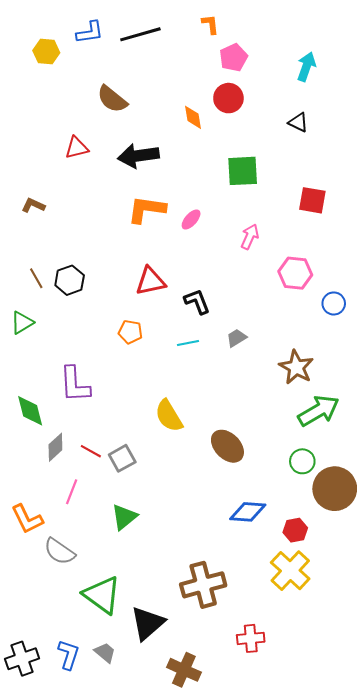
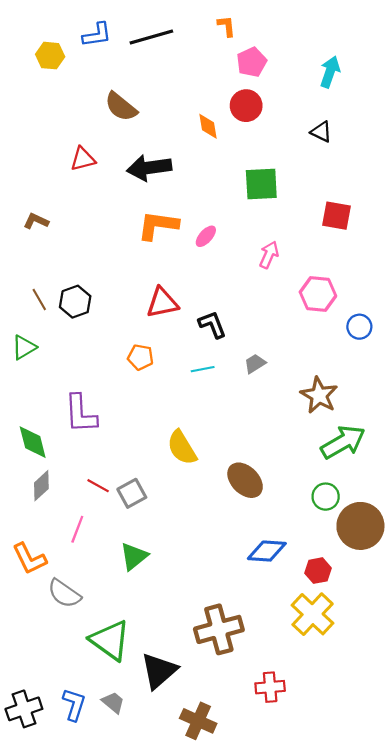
gray diamond: (55, 447) -> (41, 486), moved

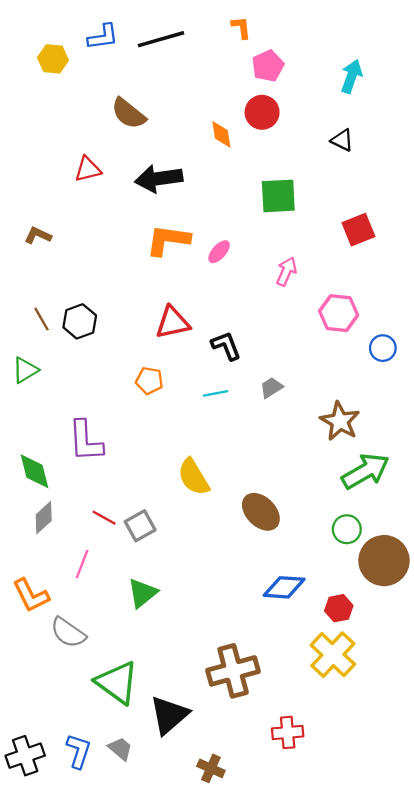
red square: (337, 216) -> (358, 230), turned -32
brown cross: (198, 721) -> (211, 768), size x0.7

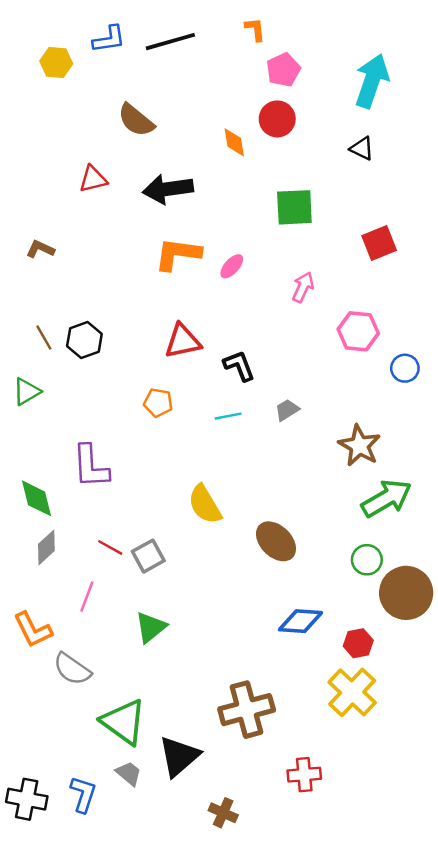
cyan arrow: (351, 76) -> (372, 81), size x1.5
gray trapezoid: (120, 749) -> (129, 773), moved
black cross: (25, 756) -> (27, 799), turned 30

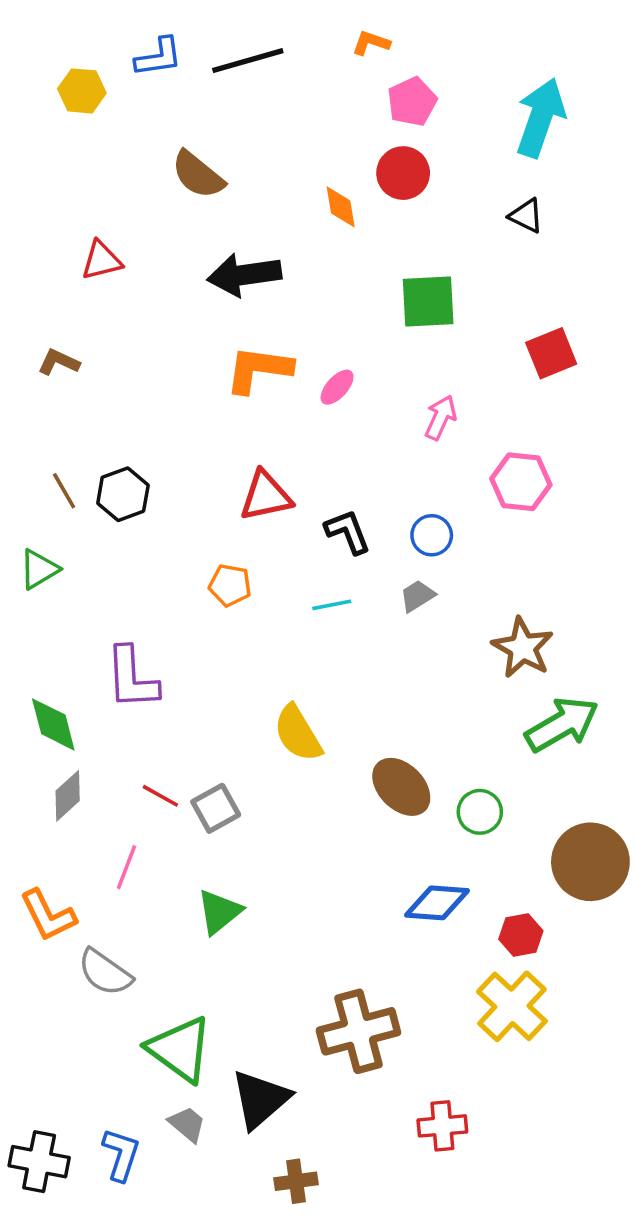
orange L-shape: (255, 29) -> (371, 43), turned -65
red triangle: (93, 179) -> (102, 260), moved
blue circle: (405, 368) -> (432, 535), moved
green circle: (367, 560) -> (480, 812), moved
brown cross: (223, 813) -> (296, 1181), moved, turned -32

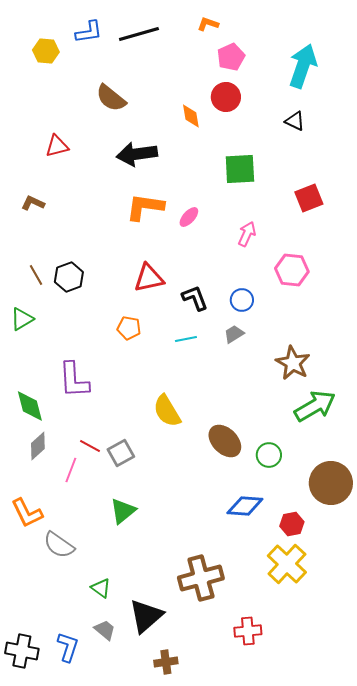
pink line: (126, 867) -> (71, 470), moved
green triangle: (180, 1049) -> (101, 588), size x0.5

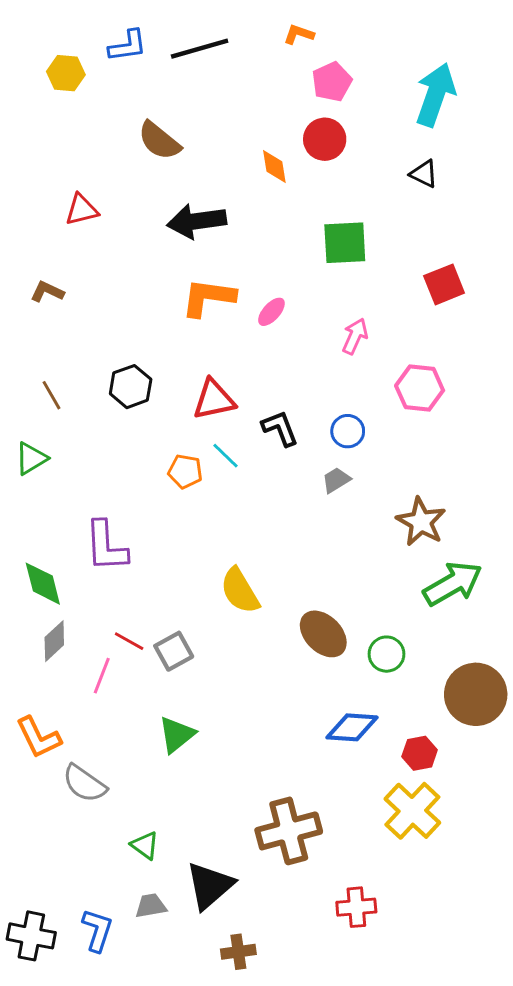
black hexagon: (69, 277) -> (131, 387), moved
cyan line: (186, 339) -> (225, 456), moved, turned 55
gray trapezoid: (105, 630) -> (151, 906), turned -50

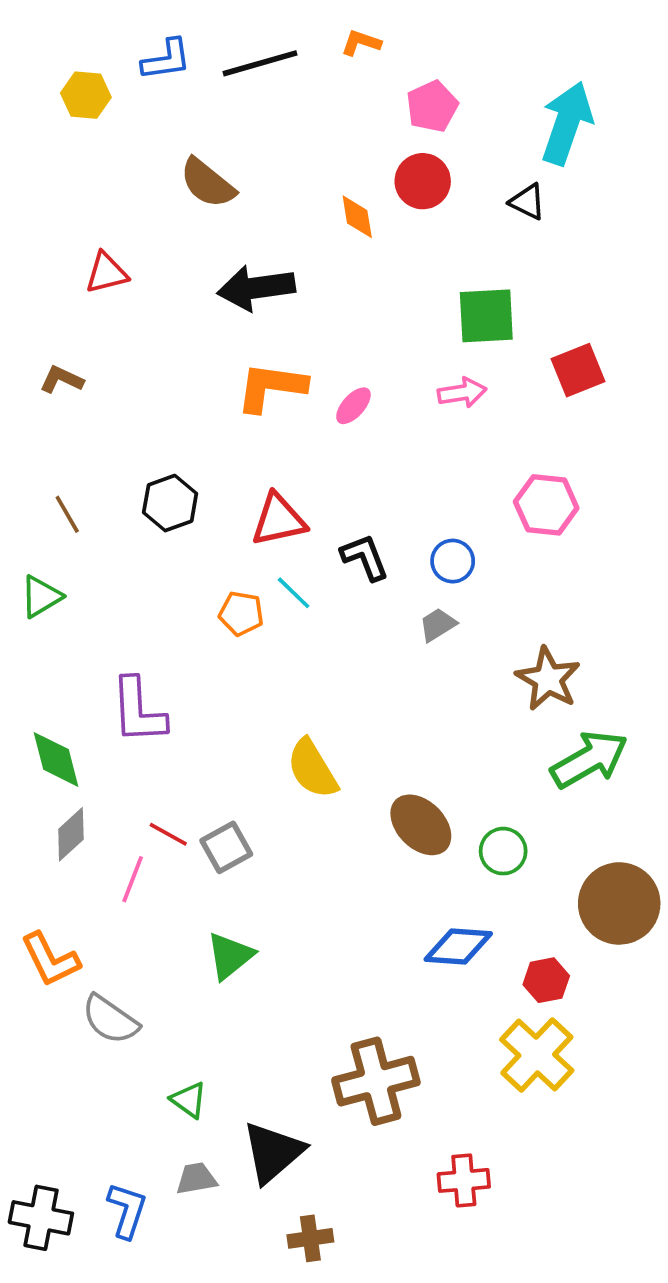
orange L-shape: (299, 34) -> (361, 43), moved
black triangle: (424, 174) -> (527, 202), moved
green square: (345, 243) -> (486, 316), moved
pink arrow: (355, 336) -> (462, 393), moved, turned 57

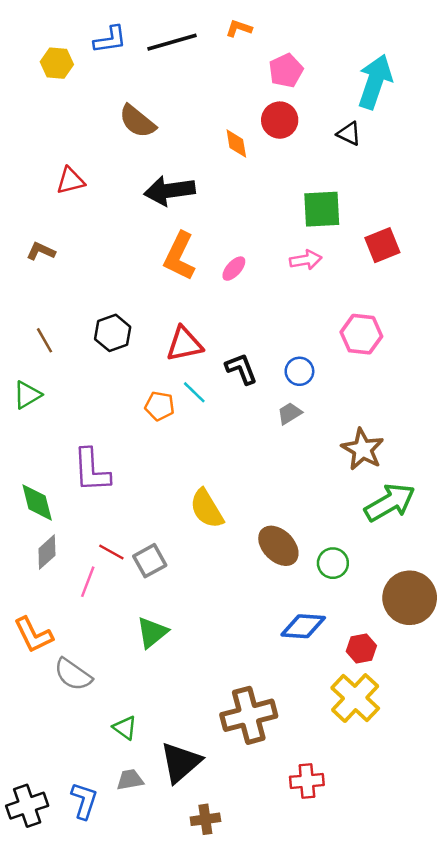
orange L-shape: (271, 387) -> (179, 256), turned -72
black cross: (41, 1218) -> (27, 806), turned -30

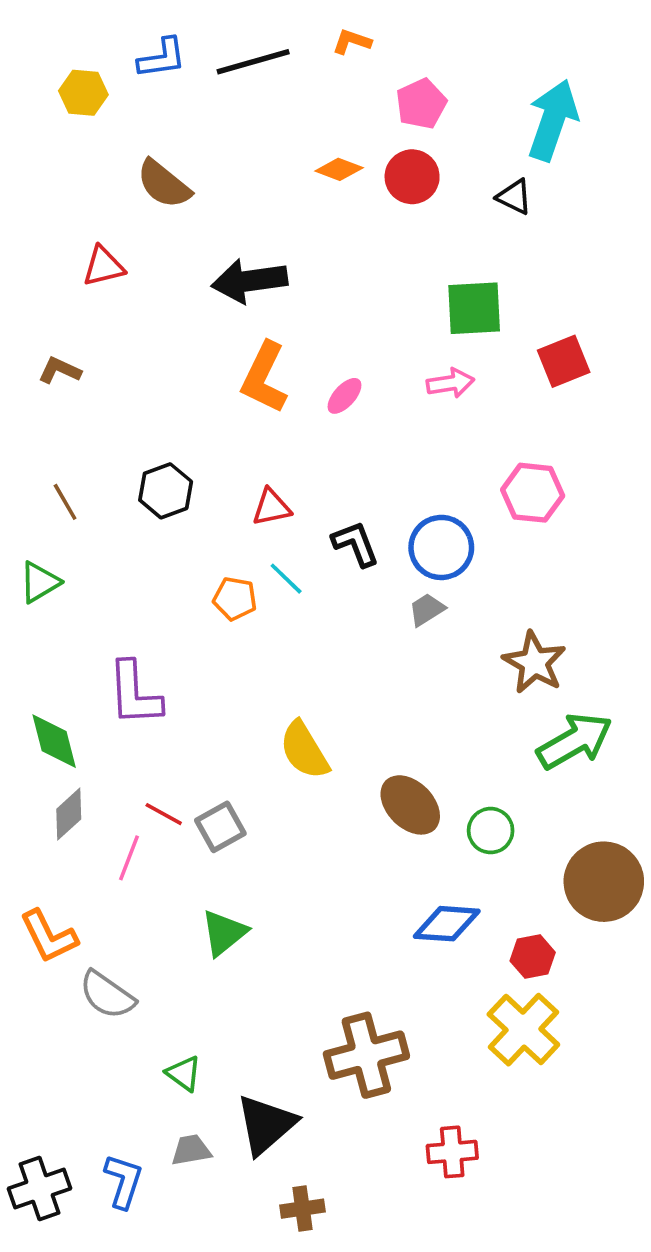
brown semicircle: (137, 121) -> (164, 184), moved
orange diamond: (236, 144) -> (339, 169), moved, turned -60
red triangle: (184, 344) -> (271, 507), size x0.7
blue circle: (299, 371) -> (441, 547), size x1.5

